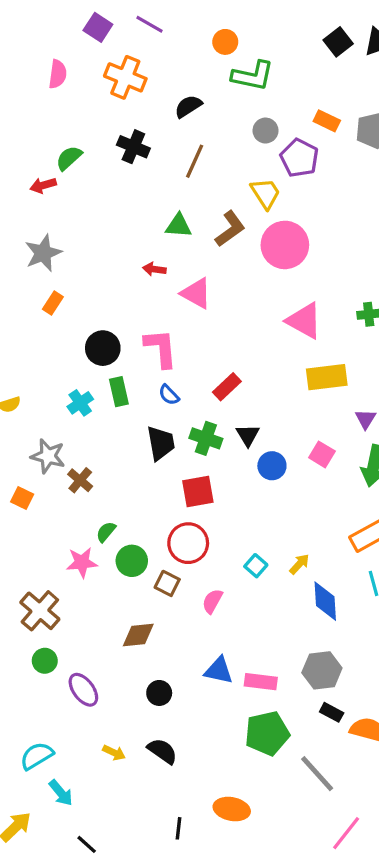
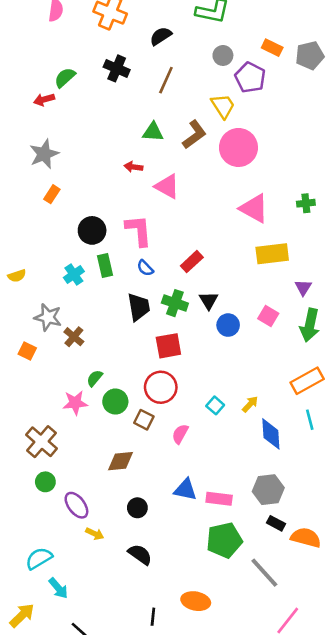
yellow arrow: (114, 753) -> (95, 534), moved

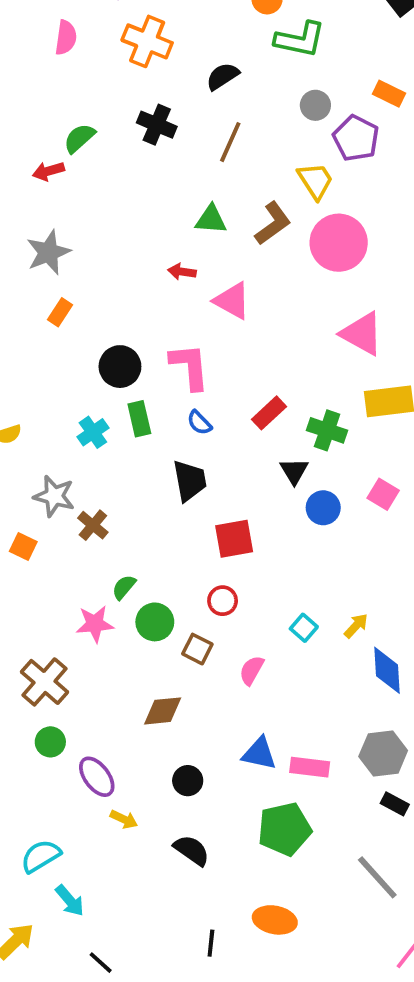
green cross: (175, 303) -> (327, 430), moved
red circle: (161, 387) -> (223, 601), size x0.6
green pentagon: (224, 540) -> (284, 829), moved

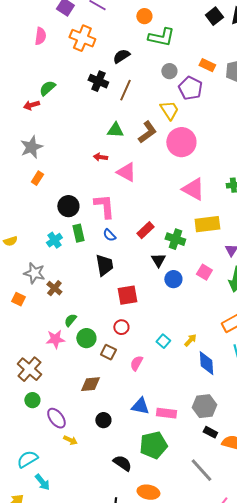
black cross: (157, 125) -> (98, 81), moved
black semicircle: (192, 850) -> (122, 463), moved

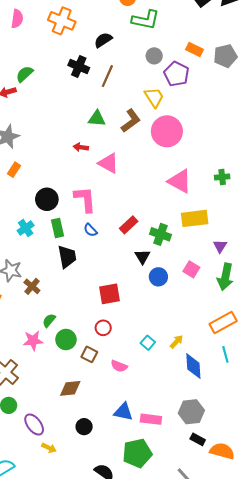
cyan cross: (54, 240) -> (26, 228), moved
black trapezoid: (104, 265) -> (67, 257), moved
pink semicircle: (136, 363) -> (119, 366), turned -98

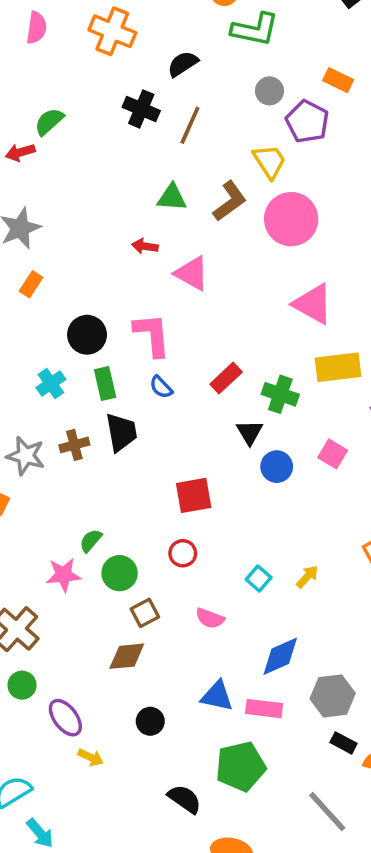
brown cross: (32, 286) -> (74, 445), moved, turned 35
brown square: (89, 354) -> (145, 613), moved, turned 35
blue diamond: (193, 366) -> (280, 656), moved, turned 70

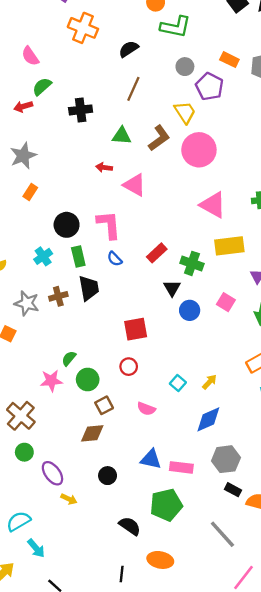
pink semicircle: (36, 28) -> (30, 56), moved, turned 138
black cross: (141, 109) -> (81, 110), moved, turned -30
blue diamond: (280, 656) -> (208, 419), moved

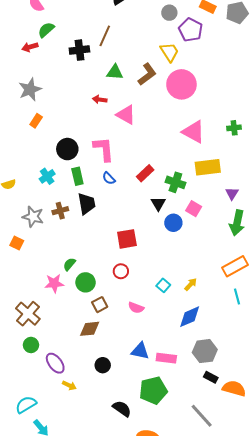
brown line: (133, 89) -> (105, 36), moved
pink square: (226, 302) -> (194, 209), moved

